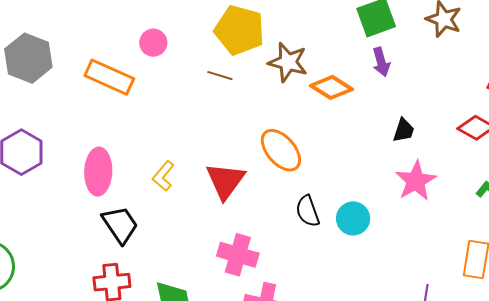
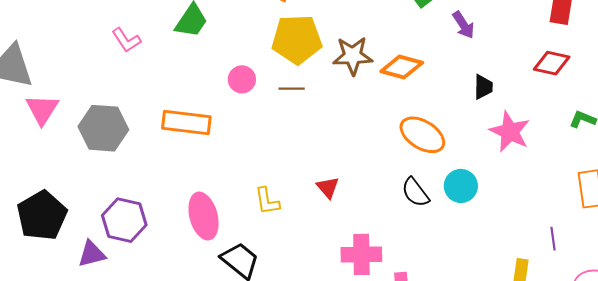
pink circle: (153, 43) -> (242, 79), moved
purple arrow: (381, 62) -> (463, 25), moved
orange ellipse: (281, 150) -> (422, 135), moved
yellow L-shape: (163, 176) -> (267, 201), turned -32
red triangle: (225, 181) -> (328, 187), size x0.6

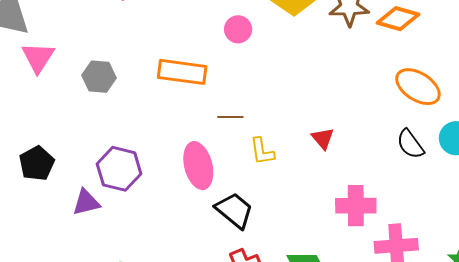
brown line: (292, 89) -> (230, 117), moved
gray hexagon: (103, 128) -> (99, 77), size x0.7
black pentagon: (42, 216) -> (37, 163), size x0.7

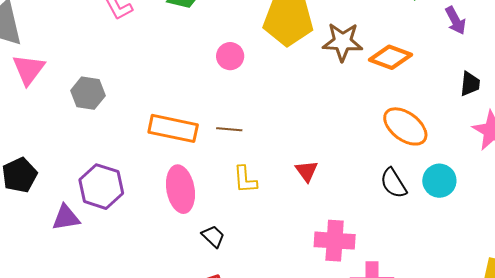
orange rectangle: (182, 72) -> (173, 128), moved
brown line: (230, 117) -> (229, 129), moved
black trapezoid: (234, 210) -> (213, 236), size x0.6

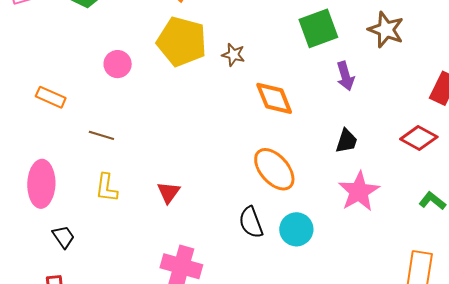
brown star: (343, 42) -> (233, 55), moved, size x0.6
orange diamond: (390, 57) -> (274, 98), turned 36
orange rectangle: (173, 128) -> (51, 97), moved, size x0.6

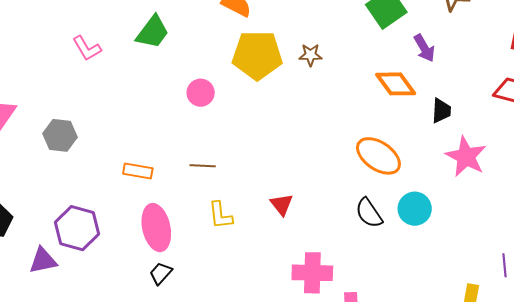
orange rectangle: (51, 97) -> (138, 171), moved
orange diamond: (274, 98) -> (396, 84), moved
black trapezoid: (63, 237) -> (161, 273), moved, turned -90

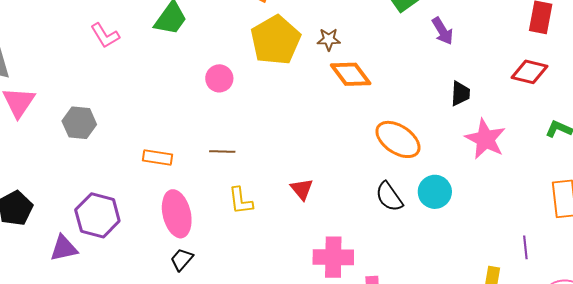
yellow pentagon: (257, 55) -> (276, 40), turned -30
orange diamond: (396, 84) -> (351, 74), moved

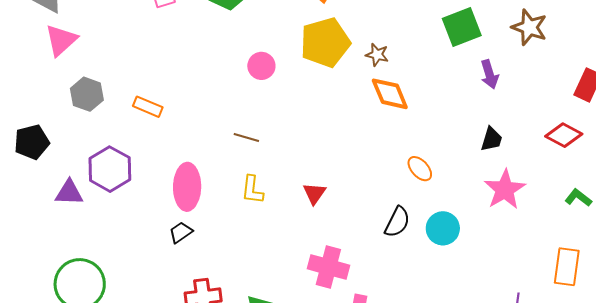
gray hexagon: (79, 123) -> (87, 94), moved
orange ellipse: (398, 139) -> (420, 169), size x0.6
orange rectangle: (158, 158) -> (148, 107), moved
black semicircle: (389, 197) -> (397, 222), turned -132

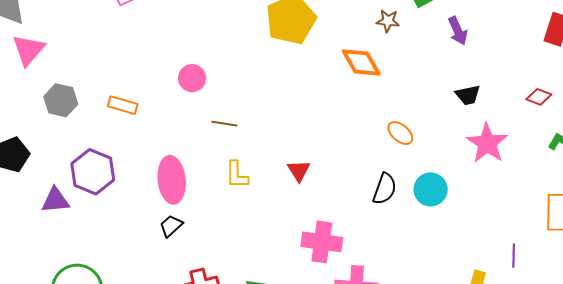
brown star: (377, 55) -> (388, 21), moved
pink circle: (261, 66) -> (192, 78), moved
red diamond: (564, 135) -> (539, 97), moved, size x0.7
black trapezoid: (492, 139) -> (468, 95), turned 68

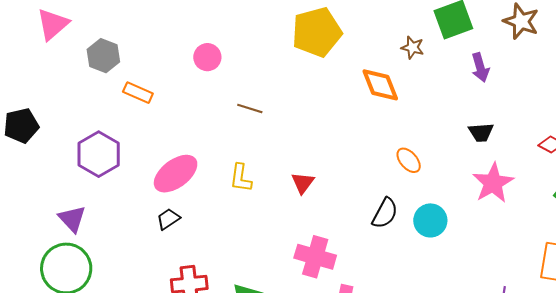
pink circle: (192, 78) -> (207, 57), moved
gray hexagon: (61, 100) -> (103, 56), moved
brown line: (224, 124) -> (250, 109), moved
pink ellipse: (172, 180) -> (176, 174), turned 51
purple triangle: (55, 200) -> (72, 219), moved, turned 44

